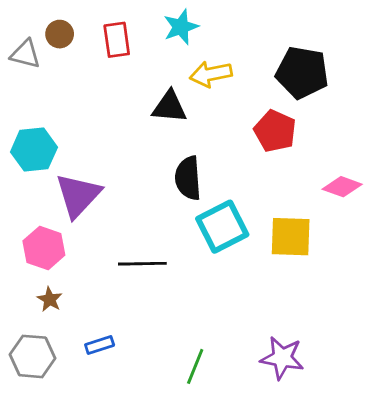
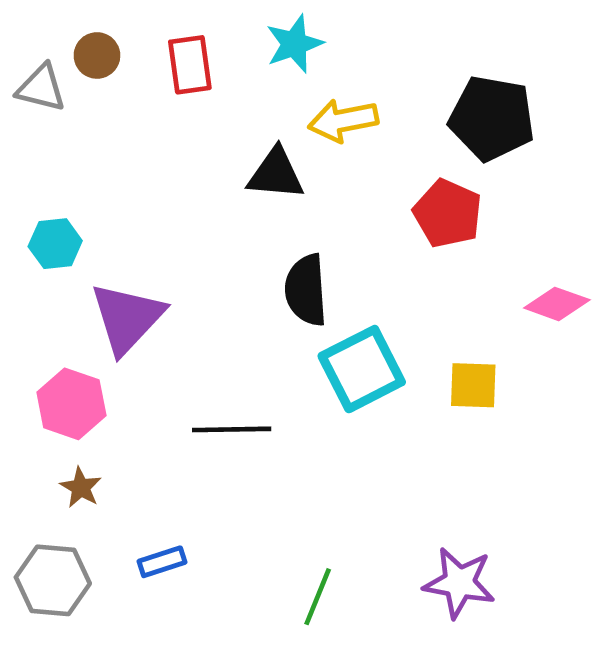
cyan hexagon: (34, 150) -> (55, 244), size x0.7
yellow square: (291, 237) -> (473, 385), size x0.7

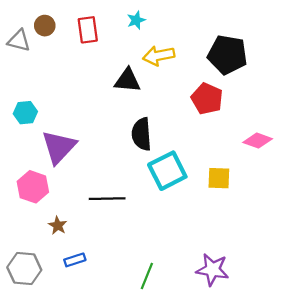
cyan star: (294, 44) -> (136, 20), size x0.7
brown star: (81, 487) -> (58, 226), moved

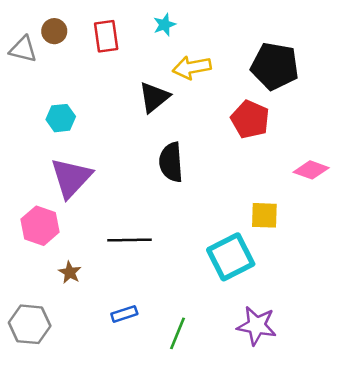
black triangle: (128, 80) -> (154, 97), turned -44
cyan hexagon: (25, 113) -> (61, 118), moved
cyan square: (167, 171) -> (231, 257), moved
blue rectangle: (75, 260) -> (124, 314), moved

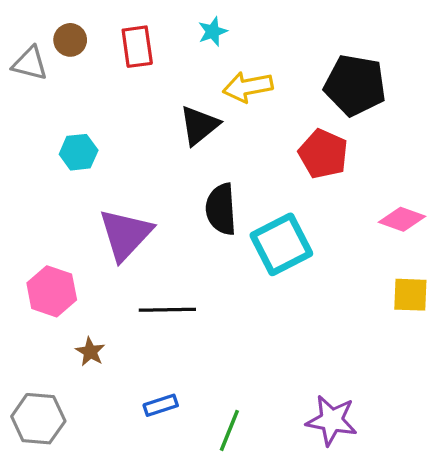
purple triangle: (71, 178) -> (125, 234), moved
yellow square: (264, 215) -> (410, 295), moved
cyan square: (231, 257) -> (281, 244), moved

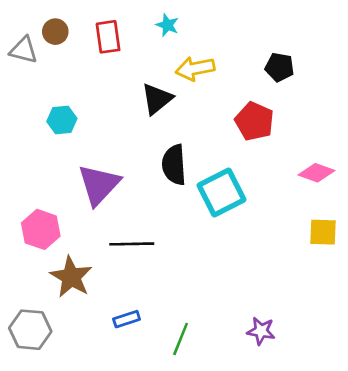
cyan star: (213, 32) -> (167, 25), turned -30
black pentagon: (355, 85) -> (280, 67), size x0.6
brown star: (90, 352) -> (71, 277), size x1.8
purple star: (332, 420) -> (261, 331), size x0.7

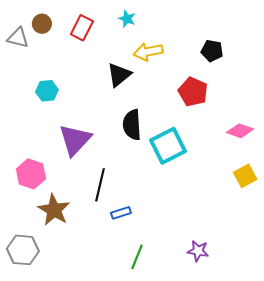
red rectangle: (108, 37) -> (82, 28), turned 35
yellow square: (323, 232) -> (245, 176), turned -30
black line: (132, 244) -> (100, 185), turned -76
blue rectangle: (127, 319) -> (121, 213), moved

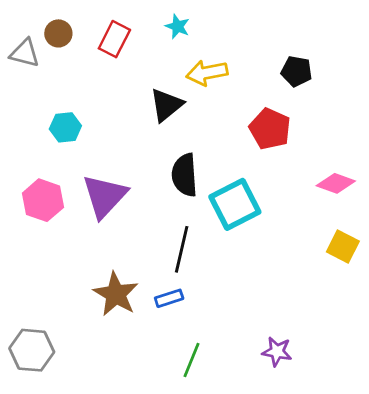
pink hexagon: (31, 174) -> (43, 200), moved
yellow square: (245, 176) -> (343, 246), turned -35
black line: (100, 185) -> (182, 249), moved
brown star: (54, 210) -> (116, 294), moved

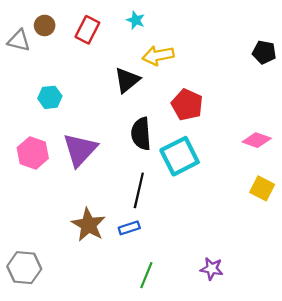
black pentagon: (297, 71) -> (264, 52), moved
red pentagon: (270, 129) -> (187, 105), moved

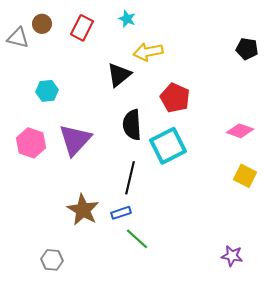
gray hexagon: (24, 268) -> (52, 260), moved, size x0.7
purple star: (212, 269) -> (232, 256), moved
green line: (146, 275) -> (137, 239), moved, turned -70

